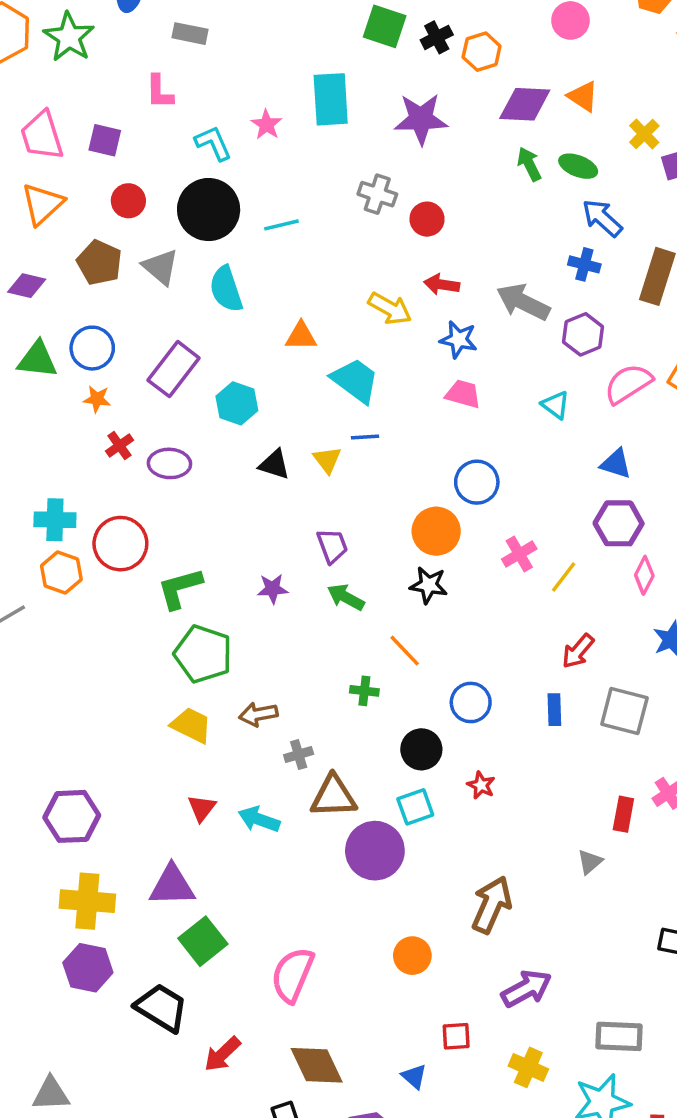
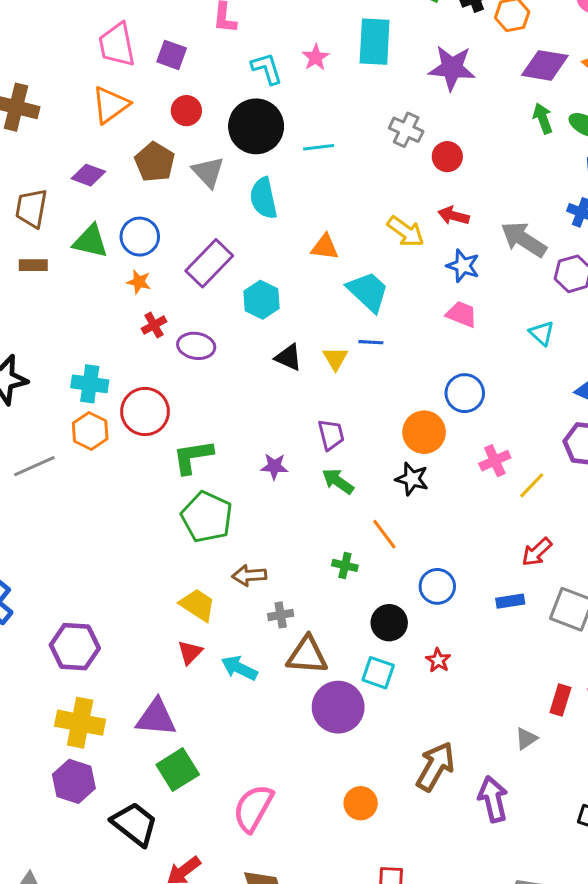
blue rectangle: (554, 710) -> (510, 601), turned 76
yellow trapezoid: (191, 725) -> (198, 605), moved
cyan square: (415, 807) -> (378, 673), turned 32
purple arrow: (526, 989) -> (493, 799), moved, turned -81

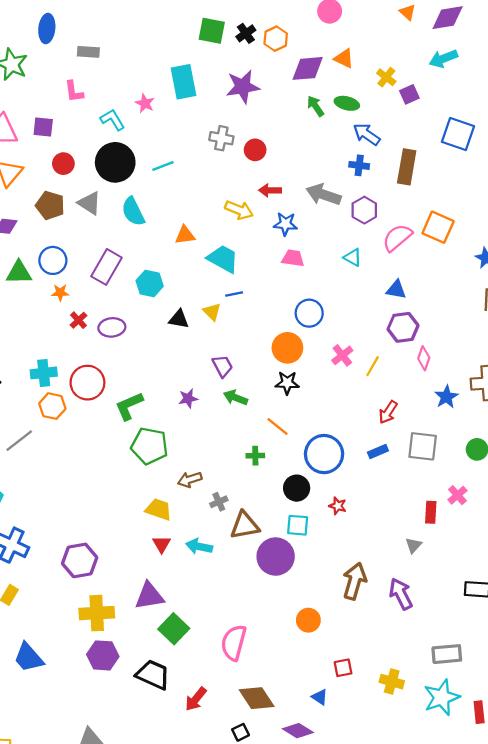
blue circle: (437, 586) -> (324, 454), size x1.5

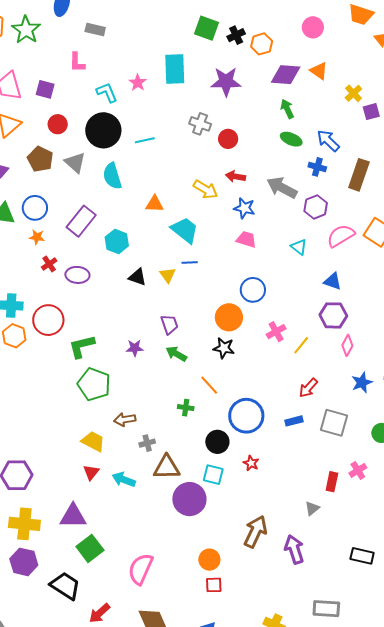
green ellipse: (347, 103) -> (291, 139), moved
red square: (343, 668) -> (214, 585), moved

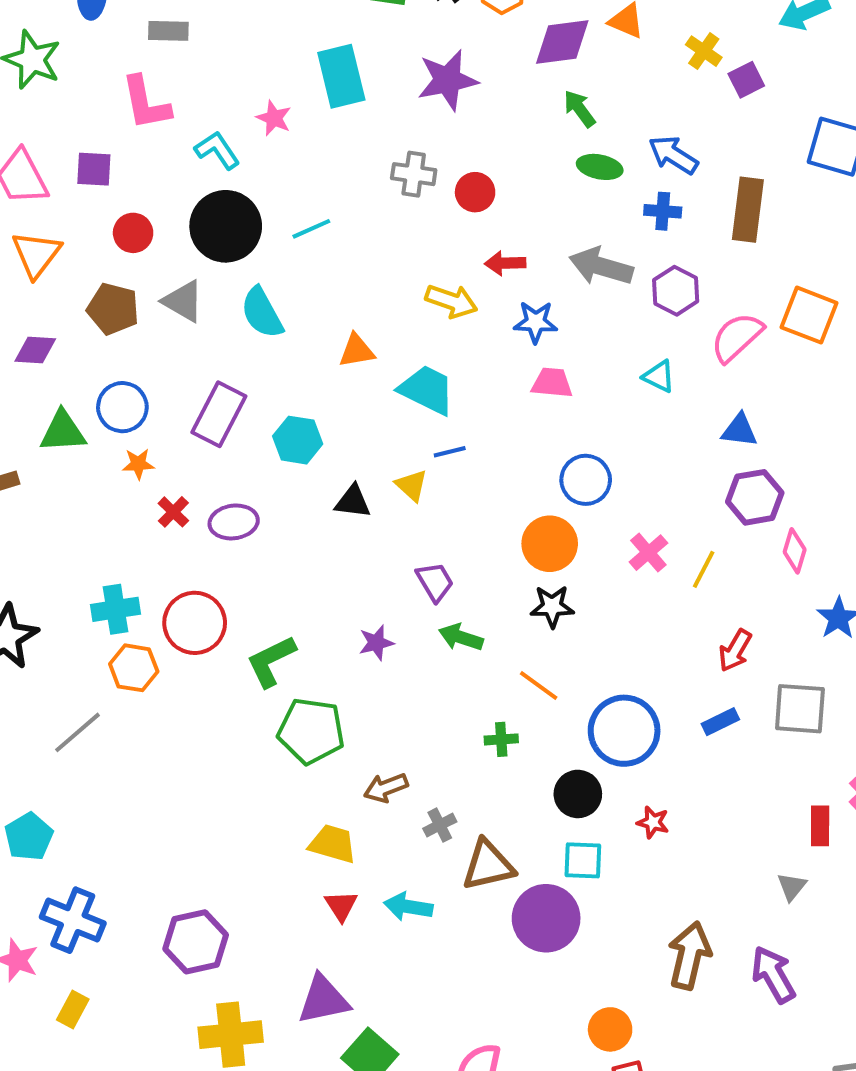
pink L-shape: (77, 62) -> (146, 103), size x1.4

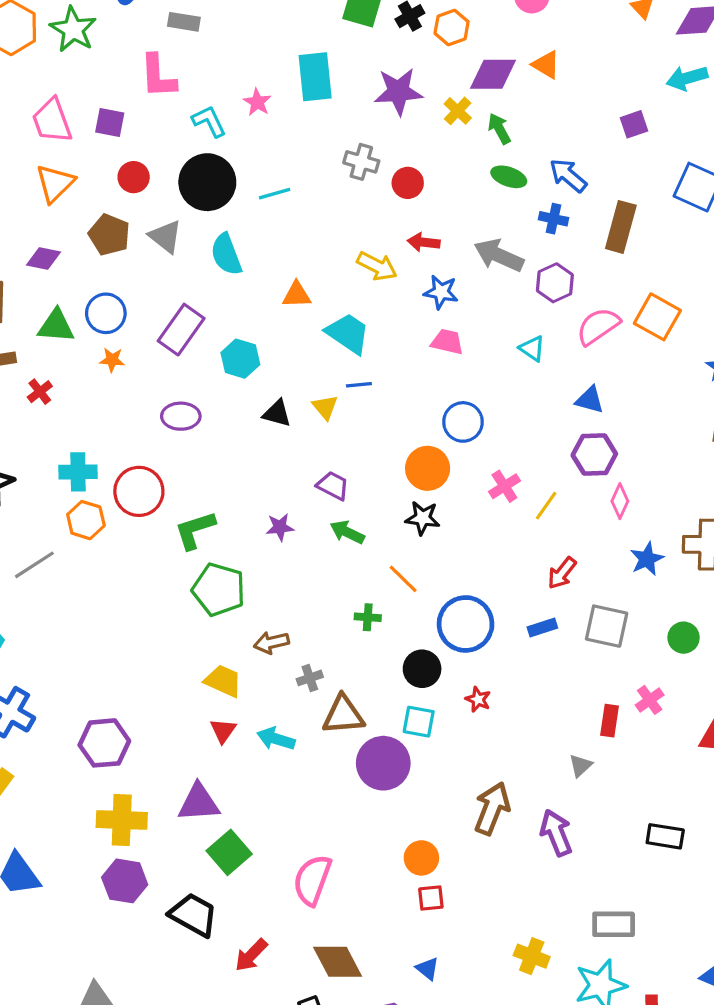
yellow cross: (704, 51) -> (458, 111), moved
red cross: (173, 512) -> (40, 392), moved
purple trapezoid: (435, 582) -> (333, 486), turned -40

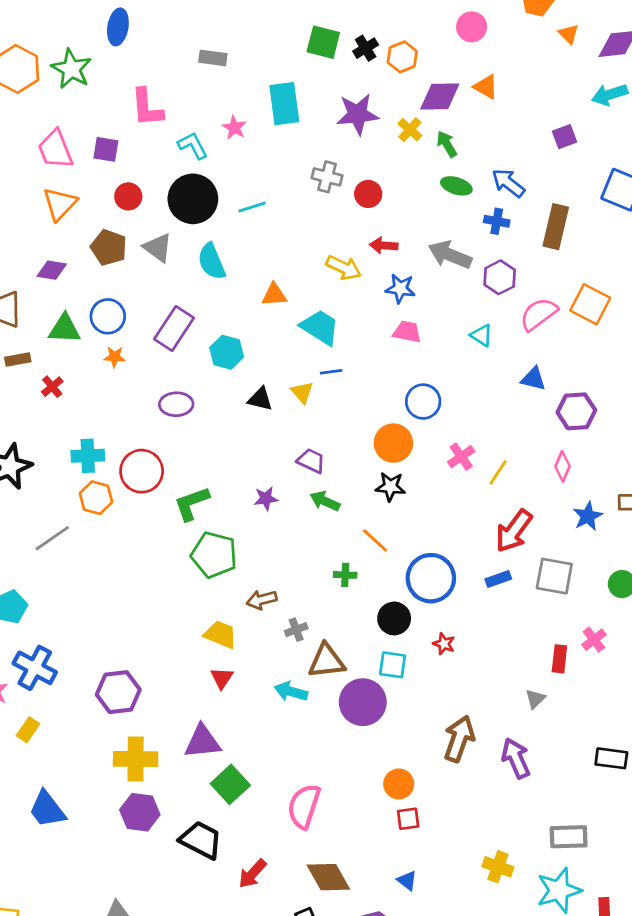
gray rectangle: (184, 22) -> (213, 58), moved
purple hexagon: (594, 454) -> (576, 411), moved
red arrow: (562, 573) -> (514, 531), size x1.5
cyan arrow: (276, 739) -> (291, 692), moved

